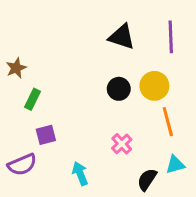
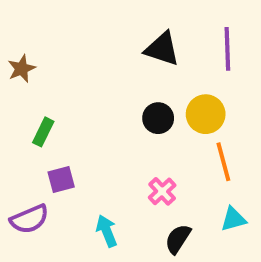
brown star: (16, 68) -> (22, 69), moved
black semicircle: (147, 180) -> (178, 239), moved

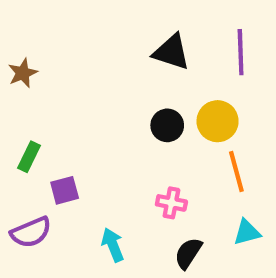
green rectangle: (43, 132) -> (29, 157), moved
pink cross: (162, 191) -> (171, 203), turned -36

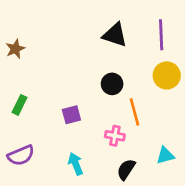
yellow circle: (218, 121) -> (167, 75), moved
orange line: (236, 171) -> (134, 112), moved
purple square: (65, 190) -> (71, 115), moved

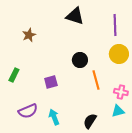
black triangle: (115, 35) -> (75, 16), moved
brown star: (15, 49) -> (29, 35), moved
pink cross: (115, 136) -> (121, 92), moved
purple semicircle: (21, 155) -> (28, 111), moved

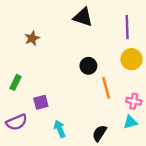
purple square: (51, 82) -> (41, 102), moved
purple semicircle: (28, 111) -> (17, 122), moved

